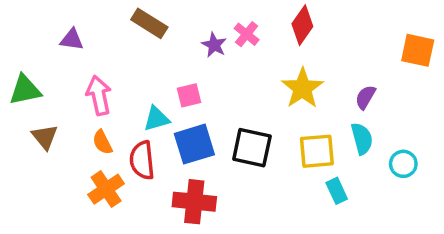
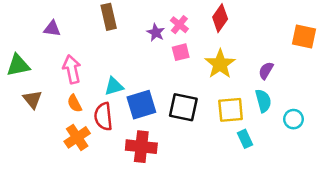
brown rectangle: (149, 23) -> (109, 17), turned 45
pink square: (189, 95) -> (181, 52), moved

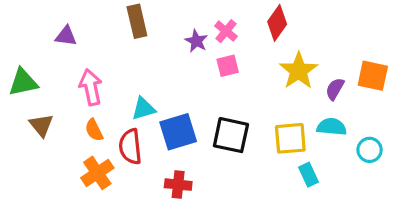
orange square: (304, 36) -> (373, 76), moved
yellow star: (220, 64) -> (299, 71), moved
cyan semicircle: (263, 101) -> (332, 127), turned -70
red cross: (141, 147) -> (178, 185), size x0.7

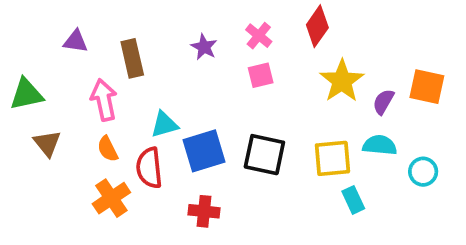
brown rectangle: (137, 21) -> (132, 58), moved
purple star: (196, 41) -> (204, 47), moved

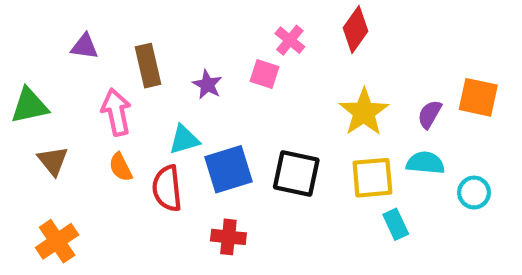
purple star: (204, 47) -> (207, 85), moved
pink square: (261, 75) -> (264, 74), moved, turned 32
yellow star: (342, 81) -> (364, 112), moved
orange cross: (111, 198) -> (57, 241), moved

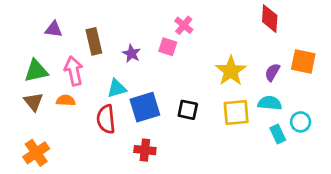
red diamond: (355, 30) -> (270, 19), moved, turned -32
green triangle: (30, 106) -> (36, 71), moved
orange semicircle: (121, 167) -> (66, 100), moved, turned 120
black square: (296, 173) -> (188, 110), size x0.7
cyan rectangle: (396, 224) -> (278, 134), moved

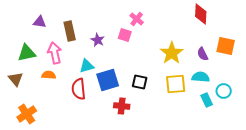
purple semicircle: (272, 72) -> (203, 54), turned -56
brown triangle: (34, 102) -> (16, 79), moved
red cross: (145, 150) -> (122, 106), moved

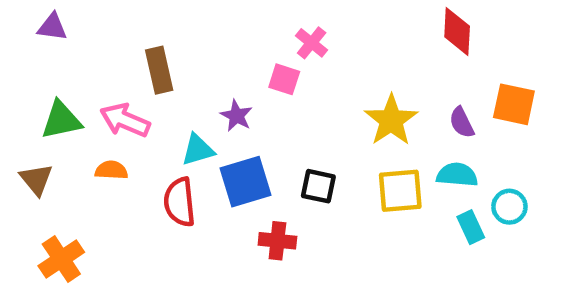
purple triangle: (40, 22) -> (52, 27), moved
purple star: (98, 40) -> (236, 116), moved
pink arrow: (55, 53) -> (125, 120), turned -55

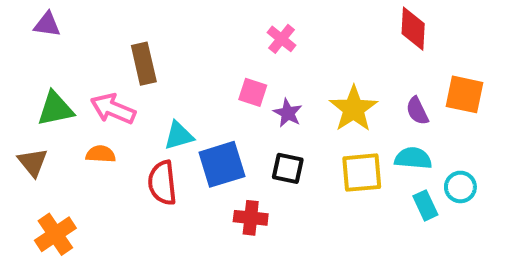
pink square: (284, 79) -> (253, 92), moved
purple star: (236, 116) -> (288, 113), moved

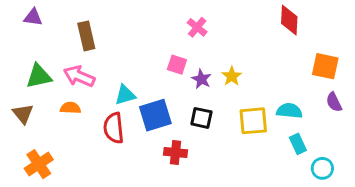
brown rectangle: (144, 64) -> (86, 36), moved
yellow star: (354, 109) -> (232, 76), moved, size x0.6
purple semicircle: (417, 111) -> (334, 102), moved
cyan circle: (460, 187) -> (322, 168), moved

